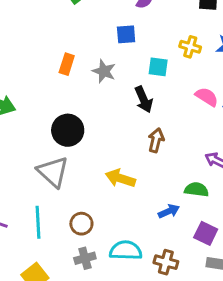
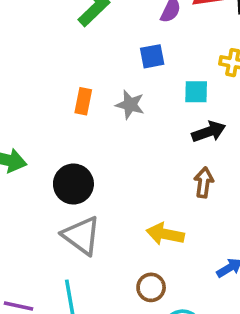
black arrow: (144, 99) -> (209, 132), moved, turned -80
black circle: (68, 130) -> (73, 184), moved
brown circle: (81, 224) -> (151, 287), moved

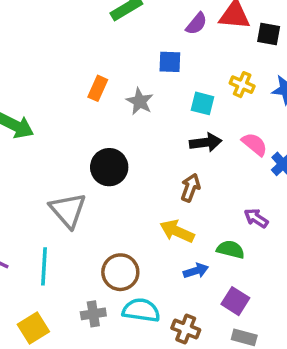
black circle: (73, 184) -> (109, 167), moved
yellow arrow: (165, 234) -> (177, 231), moved
brown circle: (151, 287) -> (120, 272), size x1.4

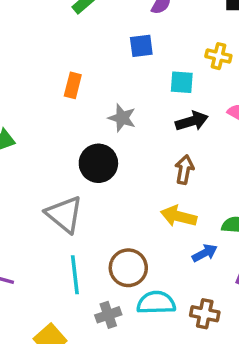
gray star: (140, 101) -> (122, 118), moved
cyan line: (44, 266) -> (75, 275), moved

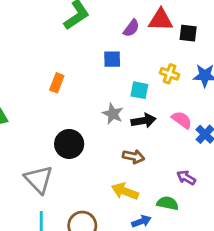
gray star: (122, 118) -> (113, 114), moved
brown arrow: (184, 170) -> (133, 157), turned 85

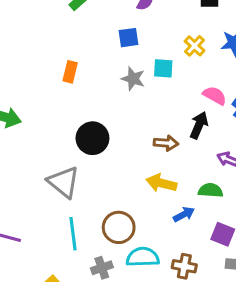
yellow cross: (170, 74) -> (195, 46), turned 30
gray star: (113, 114) -> (133, 79), moved
black arrow: (144, 121) -> (199, 125), moved, turned -50

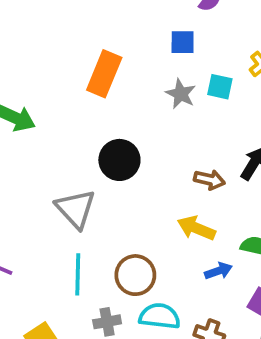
orange rectangle: (70, 72) -> (104, 74), size x1.6

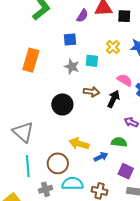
black circle: (119, 160) -> (62, 104), moved
brown arrow: (209, 180) -> (92, 92), moved
yellow arrow: (196, 228) -> (79, 144), moved

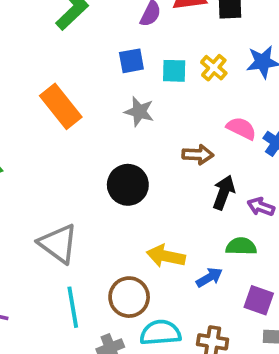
orange rectangle: (31, 60) -> (61, 106), turned -50
cyan square: (92, 61) -> (174, 71), moved
brown arrow: (92, 92) -> (198, 155), moved
black arrow: (113, 99) -> (224, 193), moved

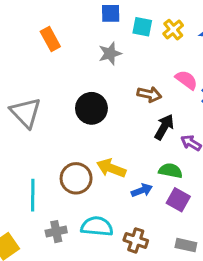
orange rectangle: (61, 106) -> (50, 39), size x0.7
gray star: (139, 112) -> (110, 53), turned 30
gray triangle: (58, 244) -> (26, 113), moved
brown circle: (129, 297) -> (76, 178), moved
purple square: (259, 300) -> (178, 200), moved

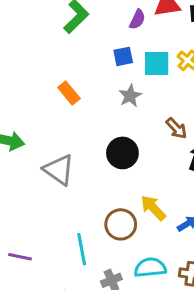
cyan square: (142, 27) -> (157, 63), size x1.4
brown arrow: (149, 94) -> (176, 128), turned 45
yellow arrow: (111, 168) -> (153, 208), turned 36

